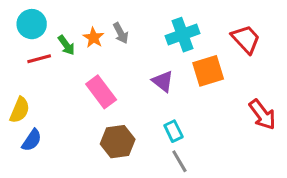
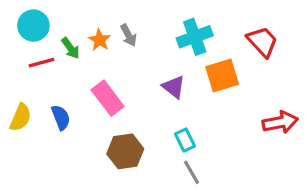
red arrow: (262, 115) -> (280, 122), turned -64
blue semicircle: (32, 140) -> (61, 117), moved, turned -55

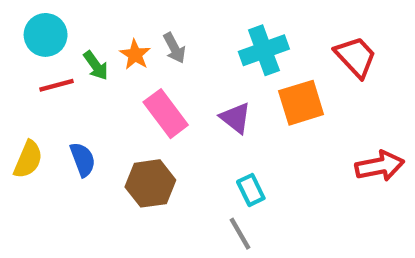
pink rectangle: (108, 98) -> (166, 114), moved
brown hexagon: (125, 151) -> (150, 183), moved
gray line: (191, 172) -> (240, 234), moved

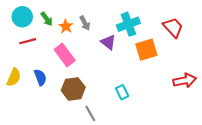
green arrow: (96, 66) -> (47, 19), moved
pink rectangle: (166, 114) -> (65, 55), moved
purple triangle: (236, 118) -> (108, 42), moved
gray line: (240, 234) -> (90, 113), moved

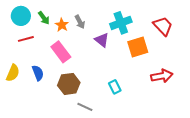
red arrow: (185, 80) -> (162, 76), moved
gray line: (90, 113) -> (85, 107), turned -35

